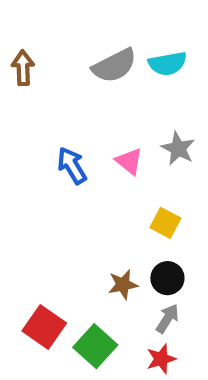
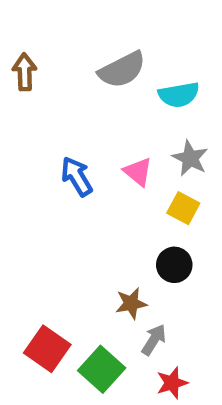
cyan semicircle: (167, 64) -> (179, 95), moved
yellow square: (165, 223) -> (183, 208), moved
black circle: (167, 278) -> (174, 265), moved
gray arrow: (167, 318) -> (154, 340), moved

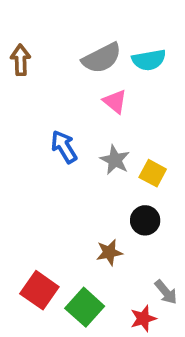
cyan semicircle: (179, 95) -> (149, 60), moved
gray star: (190, 158) -> (115, 160), moved
pink triangle: (138, 172) -> (115, 101), moved
gray arrow: (154, 340) -> (166, 292), moved, turned 108

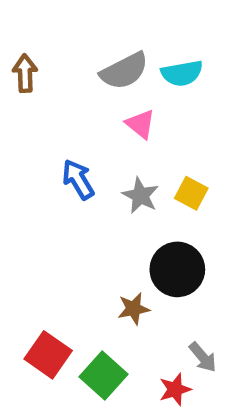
yellow square: (153, 173) -> (191, 193), moved
black circle: (145, 220) -> (177, 269), size x1.5

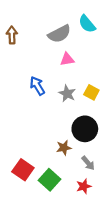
cyan semicircle: (182, 73) -> (87, 24), moved, turned 60
pink triangle: (140, 124) -> (67, 59), turned -48
gray arrow: (203, 357) -> (88, 163), moved

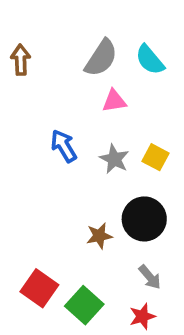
cyan semicircle: (87, 24) -> (150, 60), moved
gray semicircle: (59, 34) -> (101, 58), turned -30
brown star: (64, 148) -> (99, 236), moved

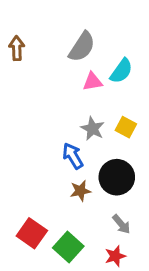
cyan semicircle: (150, 60) -> (121, 71), moved, turned -104
blue arrow: (64, 146) -> (73, 156), moved

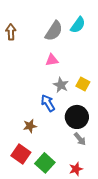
cyan semicircle: (121, 71) -> (78, 25), moved
pink triangle: (93, 82) -> (52, 60), moved
brown star: (80, 191) -> (30, 126), moved
gray arrow: (121, 224) -> (80, 139), moved

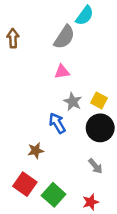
cyan semicircle: (78, 25) -> (85, 16), moved
black circle: (77, 117) -> (100, 128), moved

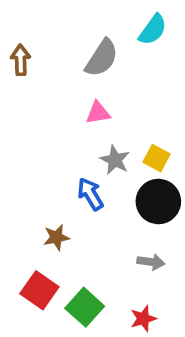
cyan semicircle: (85, 16) -> (153, 30), moved
gray arrow: (95, 166) -> (151, 262), turned -42

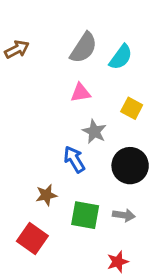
cyan semicircle: (153, 30) -> (121, 57), moved
brown arrow: (21, 60) -> (17, 49), turned 65
yellow square: (156, 158) -> (132, 108), moved
green square: (85, 307) -> (85, 215), moved, turned -32

